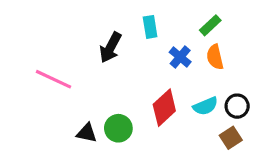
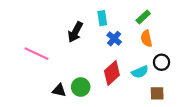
blue cross: (180, 57) -> (114, 39), moved
black circle: (237, 106) -> (162, 62), moved
brown square: (231, 138) -> (157, 93), turned 32

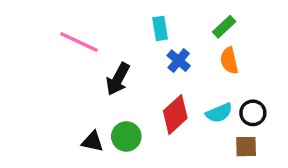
black arrow: (75, 32) -> (118, 79), moved
pink line: (37, 54) -> (79, 42), moved
black circle: (162, 62) -> (253, 113), moved

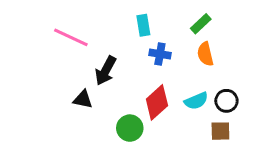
blue cross: (179, 61) -> (160, 54), turned -30
green circle: (126, 136) -> (130, 128), moved
black triangle: (93, 142) -> (83, 99), moved

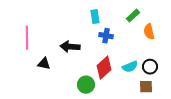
pink line: (71, 37) -> (27, 38), moved, turned 65
orange semicircle: (205, 54) -> (149, 32), moved
black arrow: (106, 71) -> (70, 47), turned 66
black triangle: (83, 99) -> (44, 64), moved

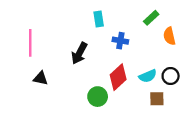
cyan rectangle: (95, 17) -> (99, 19), moved
black arrow: (70, 47) -> (79, 53), turned -66
black triangle: (44, 64) -> (41, 78), moved
brown square: (146, 87) -> (157, 99), moved

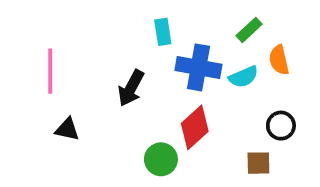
blue cross: (120, 41) -> (198, 67), size x1.6
cyan semicircle: (148, 76) -> (243, 77), moved

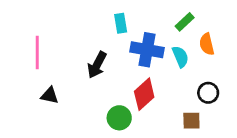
cyan semicircle: (243, 77) -> (180, 57), turned -90

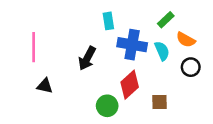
orange semicircle: (207, 44) -> (186, 40), turned -48
black circle: (208, 93) -> (191, 67), moved
brown square: (191, 121) -> (160, 102), moved

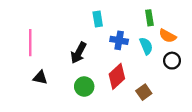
green rectangle: (166, 20) -> (149, 18), turned -56
blue cross: (132, 45) -> (119, 40), size x0.7
brown square: (160, 102) -> (144, 92), turned -35
green circle: (107, 106) -> (84, 87), moved

